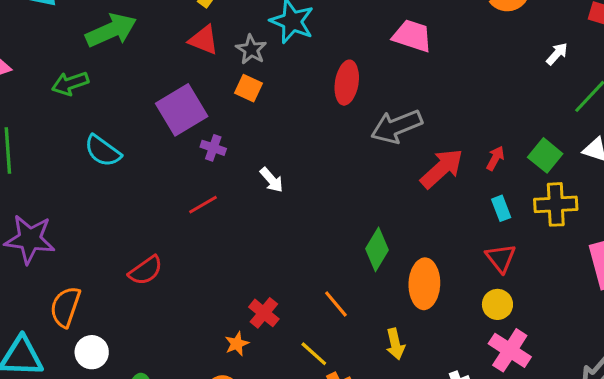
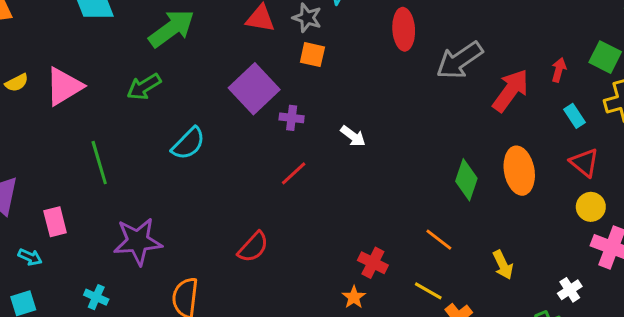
cyan semicircle: (103, 151) -> (188, 144), turned -69
orange ellipse: (424, 284) -> (519, 171), moved

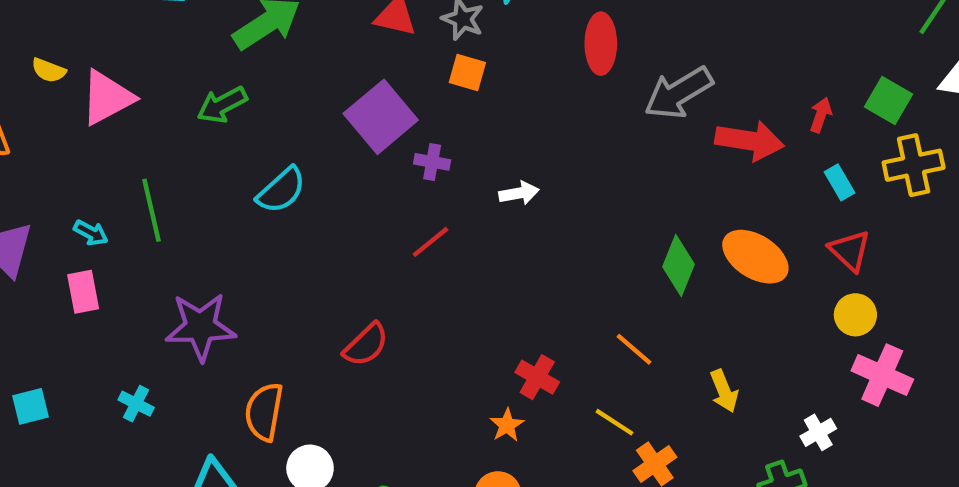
yellow semicircle: (17, 83) -> (49, 70), moved, turned 45
red arrow: (511, 90) -> (750, 141), turned 60
white arrow: (353, 136) -> (519, 193), turned -50
orange ellipse: (519, 171) -> (755, 257), turned -51
cyan arrow: (30, 257) -> (91, 233), moved

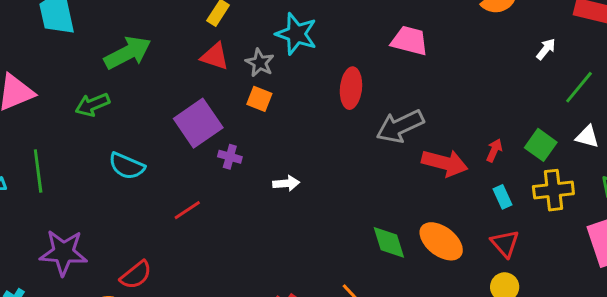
cyan semicircle: (281, 190) -> (127, 166), turned 60
red line: (430, 242) -> (187, 210), moved
green diamond: (678, 266) -> (389, 242), turned -45
red semicircle: (366, 345) -> (136, 275), moved

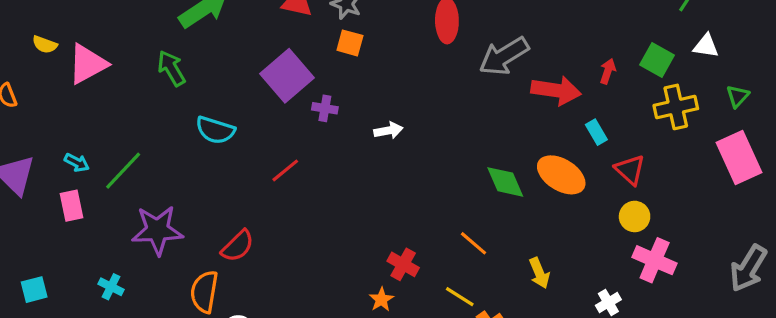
green arrow: (92, 105) -> (171, 68), turned 88
green line: (38, 171) -> (123, 171), moved, turned 57
cyan rectangle: (503, 197) -> (596, 132), moved

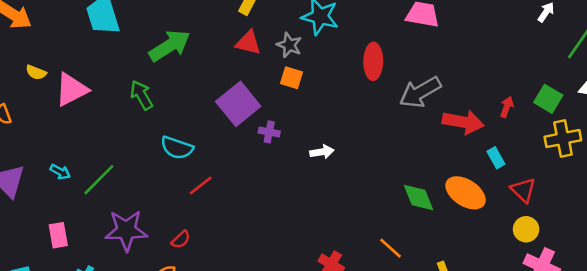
red line: (285, 170) -> (201, 186), moved
pink rectangle: (72, 206) -> (58, 235), moved
red semicircle: (238, 246) -> (181, 240), moved, size x0.7

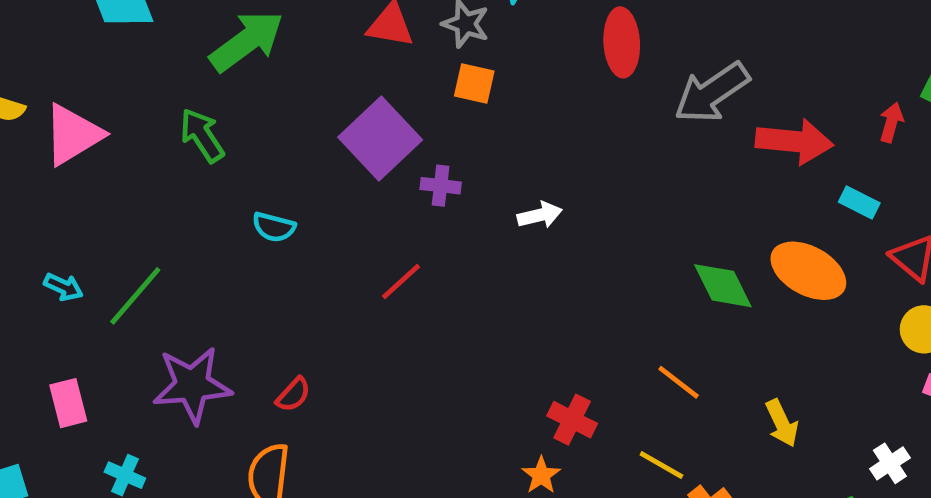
red arrow: (507, 107) -> (891, 122), moved
cyan semicircle: (177, 148) -> (274, 227), size x0.7
cyan rectangle: (496, 158) -> (859, 202), turned -30
red line: (201, 186) -> (401, 282), moved

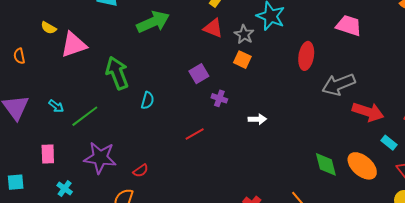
green arrow: (202, 135) -> (117, 73), moved, size x1.4
purple square: (380, 139) -> (199, 74), size x0.6
cyan semicircle: (274, 227) -> (148, 100), turned -102

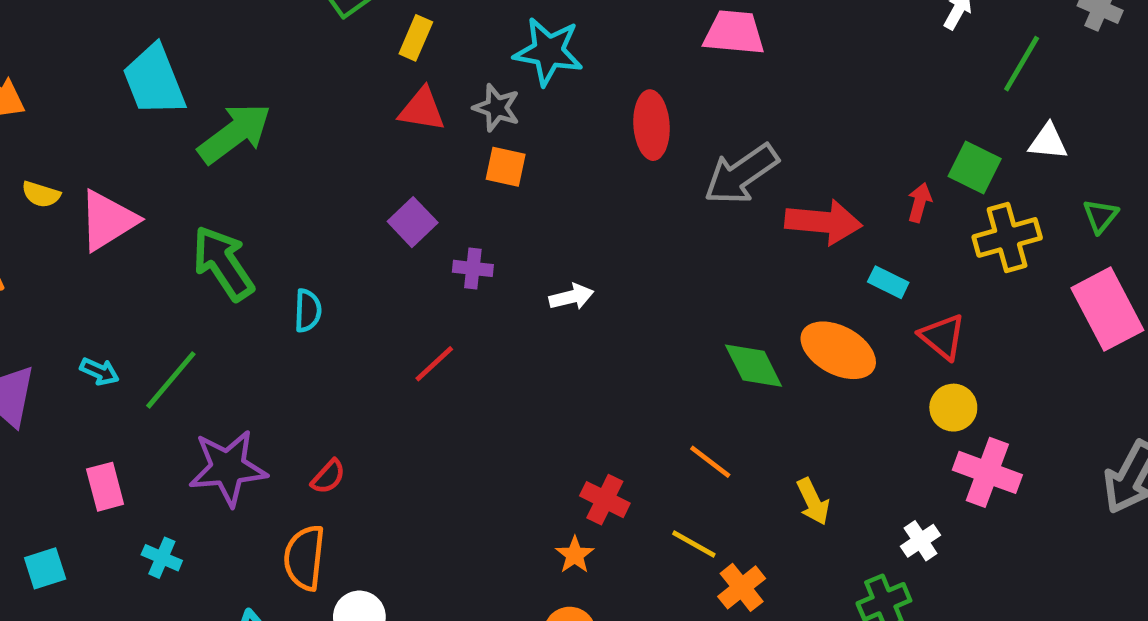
green arrow: (153, 22) -> (235, 133), moved

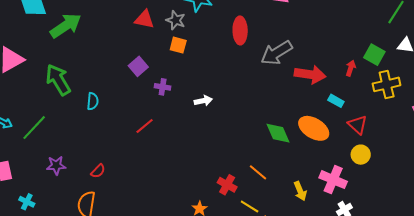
purple star: (228, 468) -> (56, 165), size x0.6
pink cross: (987, 472) -> (333, 180), moved
red cross: (605, 500) -> (227, 185), moved

